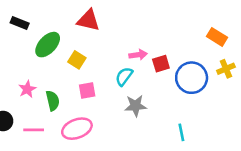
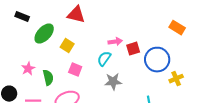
yellow cross: (226, 69) -> (176, 79), moved
pink square: (87, 90) -> (75, 70), turned 32

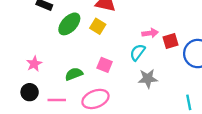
yellow square: (67, 46) -> (98, 26), moved
pink star: (28, 69) -> (34, 64), moved
green semicircle: (48, 78) -> (74, 74), turned -98

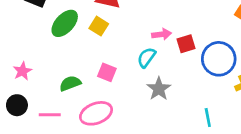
gray star: (148, 79) -> (159, 89), turned -30

